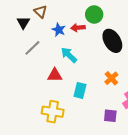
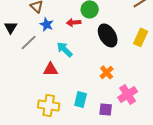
black triangle: (23, 23) -> (11, 27), moved
blue star: (59, 30) -> (47, 24), moved
cyan rectangle: (80, 90) -> (81, 99), moved

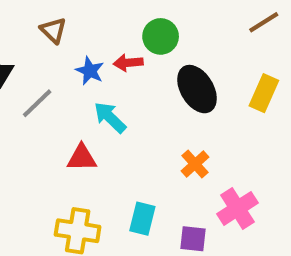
blue star: (47, 24) -> (90, 71), moved

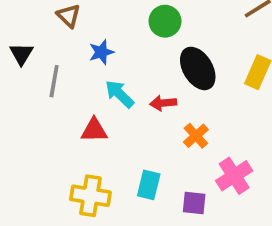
red arrow: (128, 63) -> (163, 103), moved
blue star: (90, 71) -> (101, 52), turned 30
gray line: (37, 103) -> (54, 81), turned -36

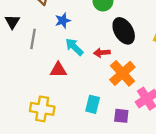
orange cross: (196, 136) -> (122, 73), size x1.6
yellow cross: (90, 196) -> (42, 109), moved

